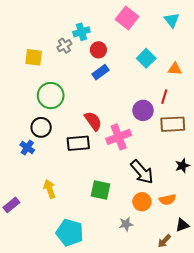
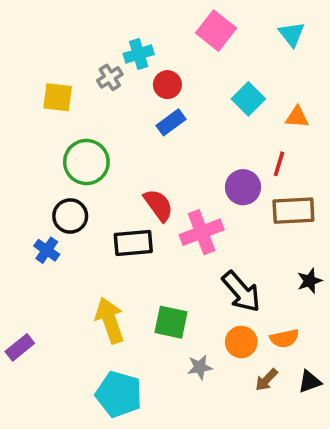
yellow arrow: (50, 189) -> (110, 320), moved, size x1.4
gray star: (126, 224) -> (200, 367), moved
brown arrow: (164, 241) -> (266, 380), moved

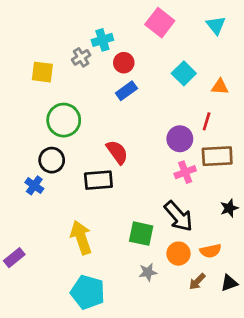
pink cross: (202, 232) -> (185, 172), moved, size x0.7
green square: (171, 322) -> (141, 234), moved

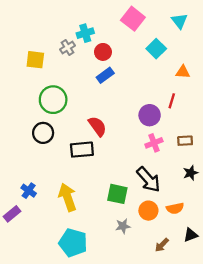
cyan square: (184, 73) -> (156, 49), moved
brown rectangle: (217, 156) -> (185, 141), moved, size x0.6
blue cross: (34, 185) -> (29, 191), moved
brown arrow: (197, 282) -> (162, 245), moved

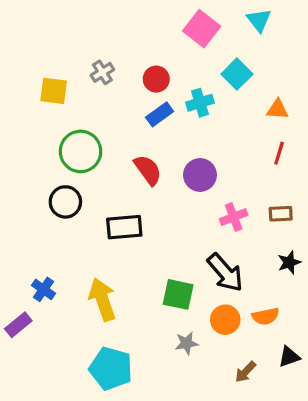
cyan triangle: (180, 21) -> (259, 20), moved
cyan cross: (85, 33) -> (200, 103), moved
red line: (172, 101) -> (279, 153), moved
purple circle: (150, 115) -> (200, 175), moved
red semicircle: (97, 126) -> (148, 170), moved

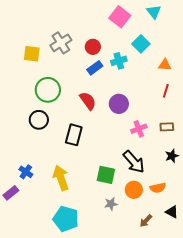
gray cross: (102, 72) -> (61, 43), size x1.5
black rectangle: (124, 227) -> (74, 135), turned -70
black triangle: (289, 357) -> (172, 212), turned 48

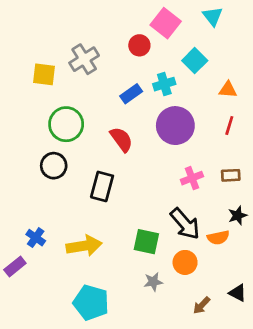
red circle: (93, 47) -> (139, 45), moved
purple circle: (119, 104) -> (175, 126), moved, size x1.4
yellow arrow: (61, 178) -> (84, 246), turned 100
orange semicircle: (158, 188) -> (218, 238), moved

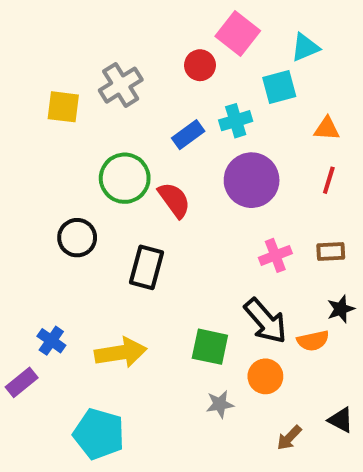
cyan triangle: (213, 16) -> (305, 47), moved, turned 45
cyan square: (195, 61) -> (279, 87), turned 30
green circle: (66, 124) -> (125, 178), moved
cyan pentagon: (91, 303) -> (99, 434), moved

